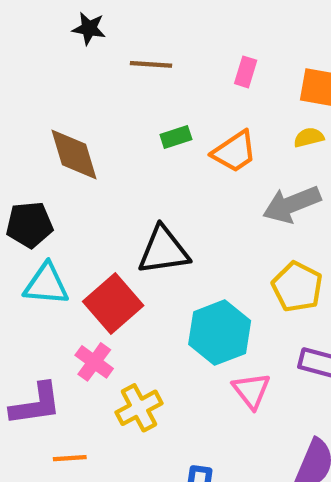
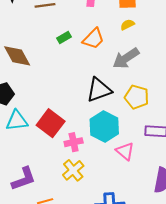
black triangle: (163, 250) -> (99, 90), moved
pink cross: (94, 362) -> (74, 142), moved, turned -36

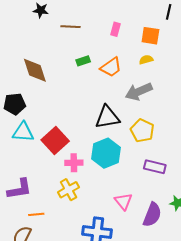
pink triangle: (125, 151) -> (123, 201), moved

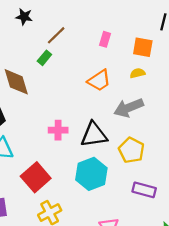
brown line: (71, 27) -> (56, 35), turned -48
green rectangle: (83, 61) -> (44, 58), moved, turned -32
red square: (55, 141) -> (36, 177), moved
pink cross: (74, 163) -> (58, 130), moved

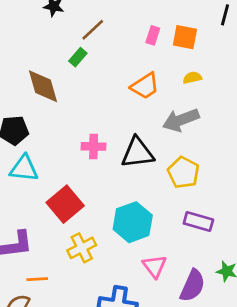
orange square: (143, 47) -> (185, 37), moved
cyan hexagon: (91, 174) -> (133, 222), moved

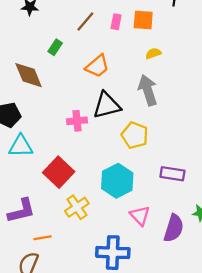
brown line: (93, 30) -> (85, 21), moved
orange trapezoid: (145, 86) -> (97, 66), moved
gray arrow: (181, 120) -> (148, 90), turned 100
black triangle: (138, 153) -> (107, 105), moved
yellow pentagon: (183, 172) -> (135, 135), moved

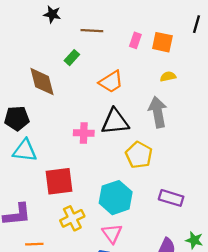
brown line: (85, 21) -> (92, 31), moved, turned 45
red square: (59, 172) -> (59, 181), turned 32
pink triangle: (140, 216) -> (112, 234), moved

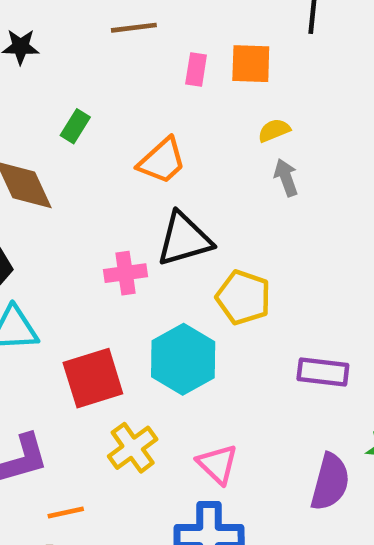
brown line: (92, 31) -> (134, 28), moved
gray arrow: (158, 112) -> (286, 178), moved, size x0.6
cyan hexagon: (116, 198) -> (183, 359), moved

